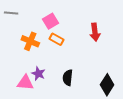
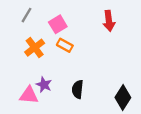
gray line: (11, 13) -> (27, 15), moved, turned -64
red arrow: (95, 32) -> (109, 21), moved
orange cross: (30, 41) -> (35, 48), turned 30

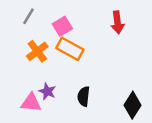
orange rectangle: (65, 45) -> (70, 49), size x1.5

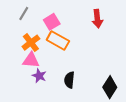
pink triangle: (31, 103) -> (31, 60), moved

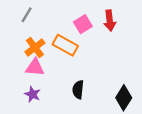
pink square: (52, 22) -> (83, 24), moved
purple star: (39, 76) -> (33, 94), moved

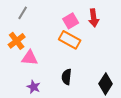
orange rectangle: (65, 45) -> (70, 40), moved
orange cross: (35, 47) -> (17, 41), moved
purple star: (33, 94) -> (34, 87), moved

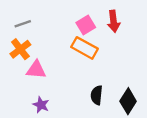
gray line: (23, 13) -> (23, 24), moved, turned 40
black semicircle: (67, 77) -> (97, 95), moved

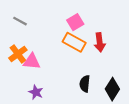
red arrow: (114, 21) -> (100, 42), moved
gray line: (23, 24) -> (20, 21), turned 48
orange cross: (20, 49) -> (18, 54), moved

